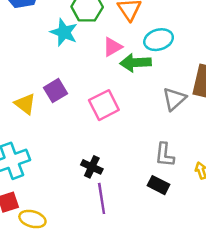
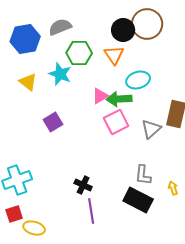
pink triangle: (112, 47) -> (100, 96), moved
yellow triangle: (25, 104) -> (28, 82), moved
pink square: (104, 105) -> (116, 122), moved
black rectangle: (159, 185) -> (138, 200), size x1.6

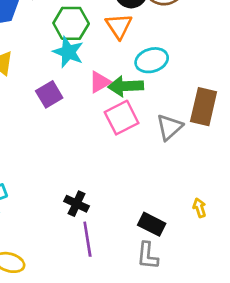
cyan star: (60, 74) -> (68, 52), moved
purple square: (53, 122) -> (49, 94), moved
gray L-shape: (143, 175) -> (148, 256), moved
black rectangle: (138, 200) -> (152, 224), size x0.7

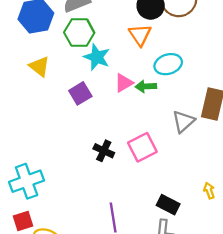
green hexagon: (71, 23) -> (79, 33), moved
green arrow: (126, 86) -> (146, 86), size x0.7
pink square: (122, 118) -> (142, 147), moved
black cross: (76, 204) -> (104, 151), moved

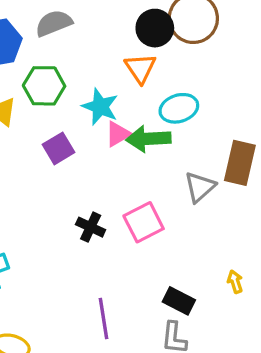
green hexagon: (79, 33) -> (44, 86), moved
cyan star: (97, 57) -> (100, 107), moved
green arrow: (146, 86) -> (148, 139), size x1.5

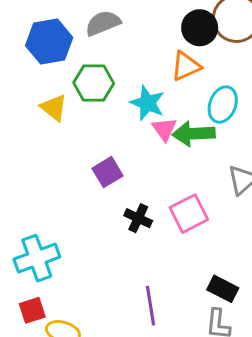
orange triangle: (140, 68) -> (186, 66), turned 40
cyan ellipse: (179, 108) -> (223, 105), turned -52
pink triangle: (118, 134) -> (164, 129), turned -36
purple square: (58, 148) -> (108, 172), moved

